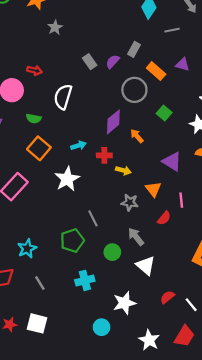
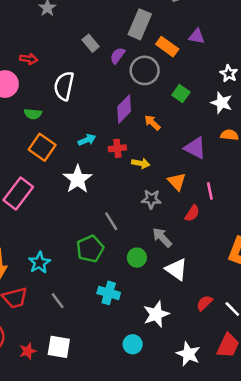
gray rectangle: (134, 49) -> (140, 24), size x1.6
purple semicircle: (113, 62) -> (118, 56), moved
cyan cross: (85, 280) -> (109, 293), turned 36

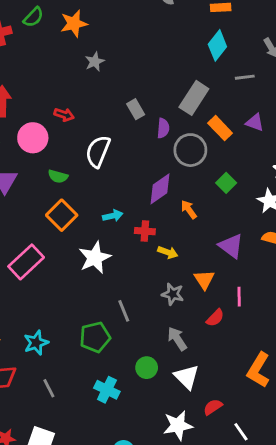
purple semicircle: (118, 56) -> (163, 128), turned 138
green circle: (137, 258) -> (147, 368), moved
red semicircle: (204, 303) -> (213, 407), moved
white star: (156, 314) -> (178, 425), moved

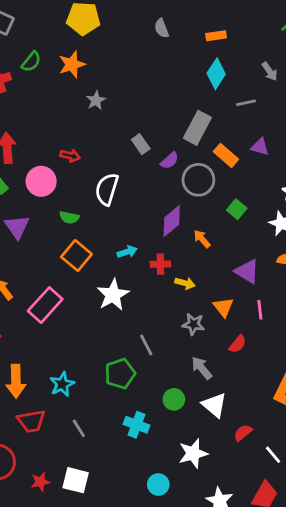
purple semicircle: (163, 128) -> (170, 161), turned 48
pink line: (239, 297) -> (260, 310), moved
white star: (178, 425) -> (193, 453), moved

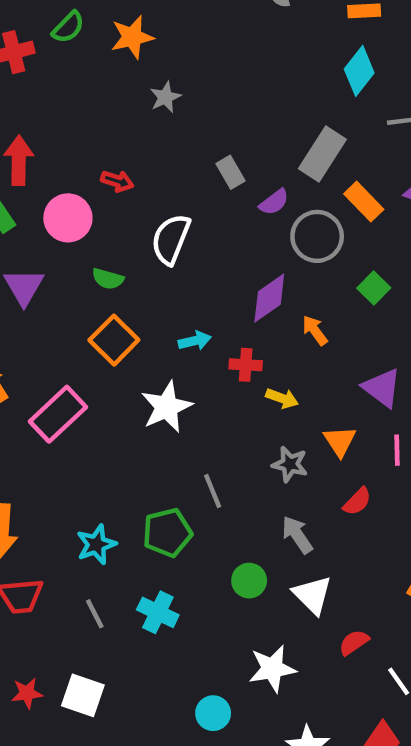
cyan star: (62, 384) -> (96, 544), moved
cyan cross: (136, 425) -> (158, 612), moved

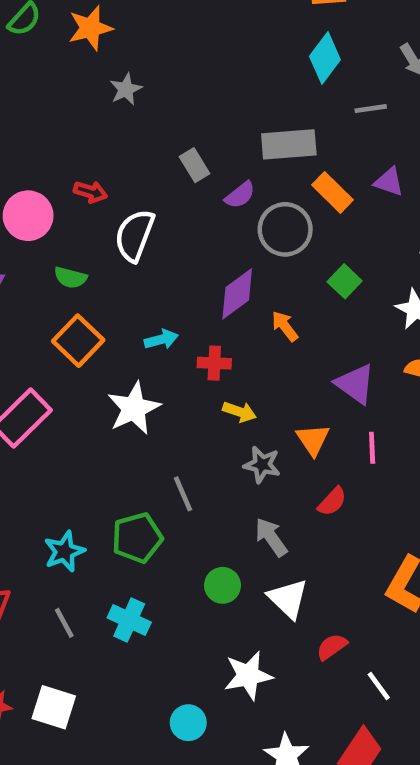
gray rectangle: (322, 154) -> (289, 144), turned 54
red arrow: (117, 181) -> (90, 192), moved
yellow arrow: (282, 398) -> (240, 412), moved

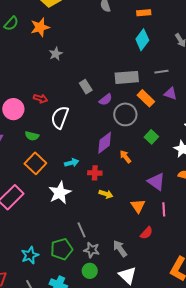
gray line: (371, 109) -> (161, 72), moved
gray star: (262, 465) -> (92, 250), moved
green circle: (222, 585) -> (90, 271), moved

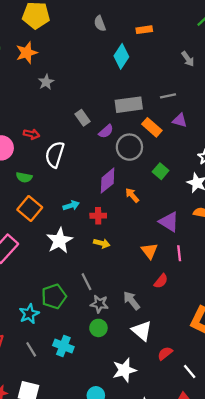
cyan diamond: (142, 40) -> (121, 56), moved
yellow arrow: (106, 194) -> (102, 243), moved
green pentagon: (62, 249) -> (54, 296), moved

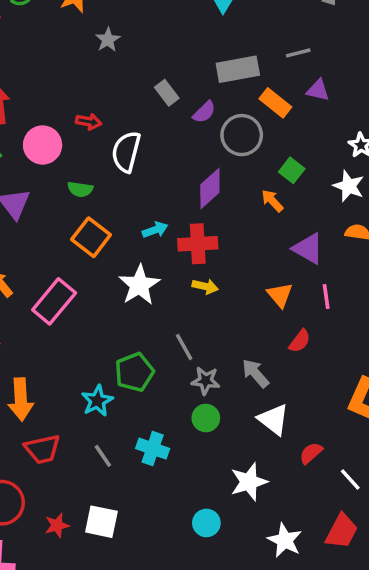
orange arrow: (132, 195) -> (272, 201), moved
red cross: (98, 216) -> (198, 244), size x1.5

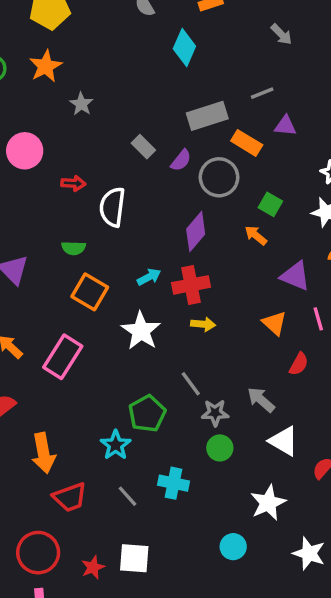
pink circle: (43, 145) -> (25, 151), moved

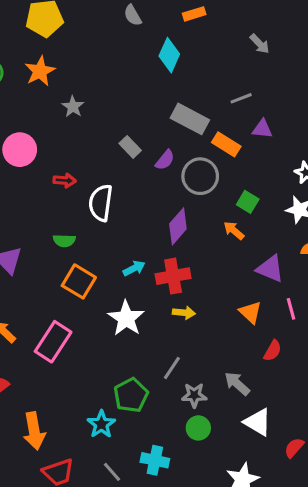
gray rectangle: (207, 116) -> (190, 119), turned 45
gray line: (191, 384) -> (172, 368), turned 70

